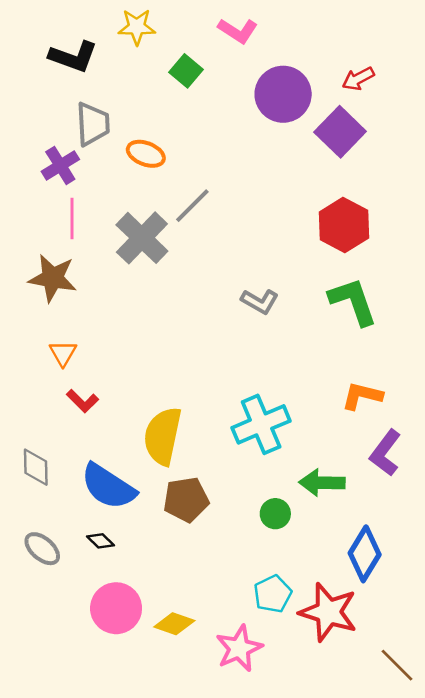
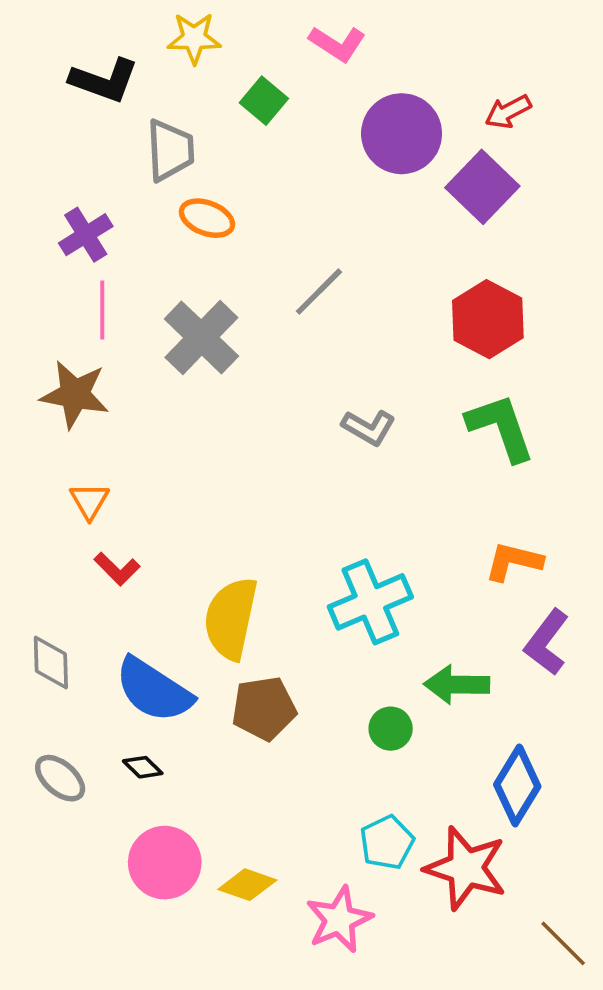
gray trapezoid: (93, 124) -> (170, 150), moved
gray line: (192, 206) -> (319, 292), moved

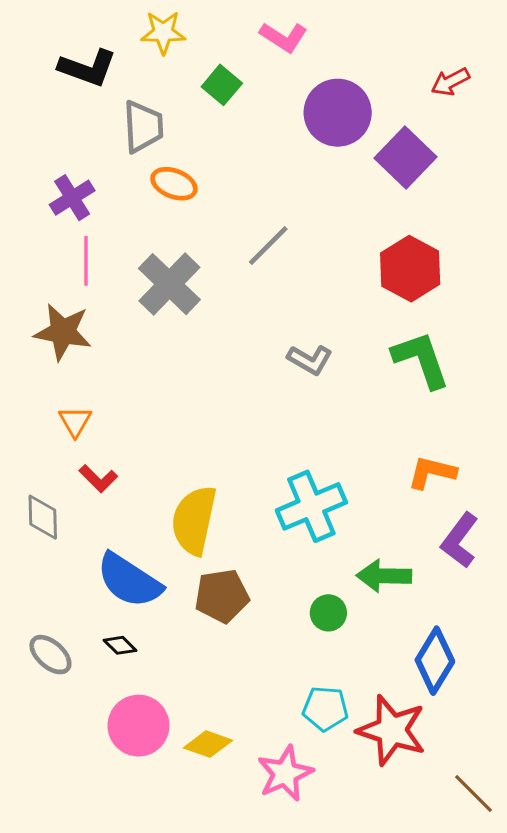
red arrow: (508, 112) -> (450, 82), moved
gray diamond: (51, 662) -> (43, 517), moved
cyan pentagon: (387, 842) -> (325, 709), turned 30

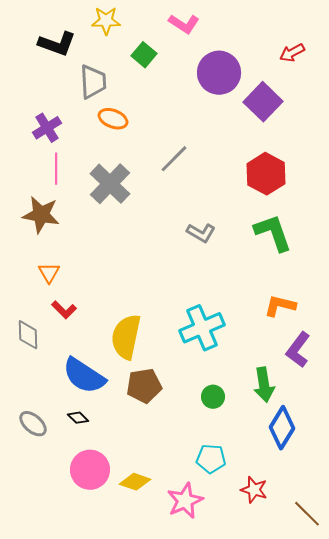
green arrow: (384, 576) -> (264, 385), moved, turned -100
red star: (392, 730) -> (254, 490), moved, size x0.6

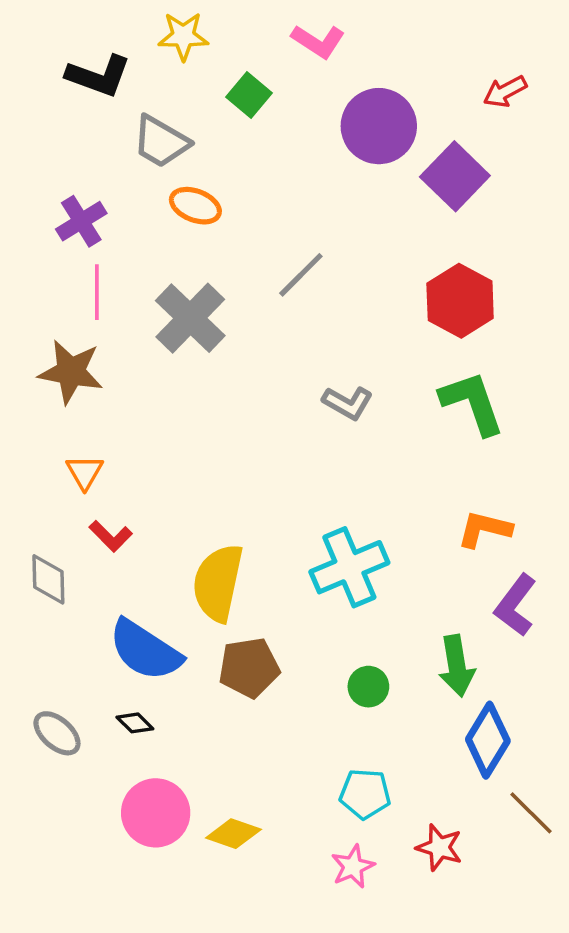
gray trapezoid: (93, 82) -> (161, 142), turned 123
pink star: (185, 501) -> (353, 866), moved, size x0.7
brown line: (307, 514) -> (531, 813), moved

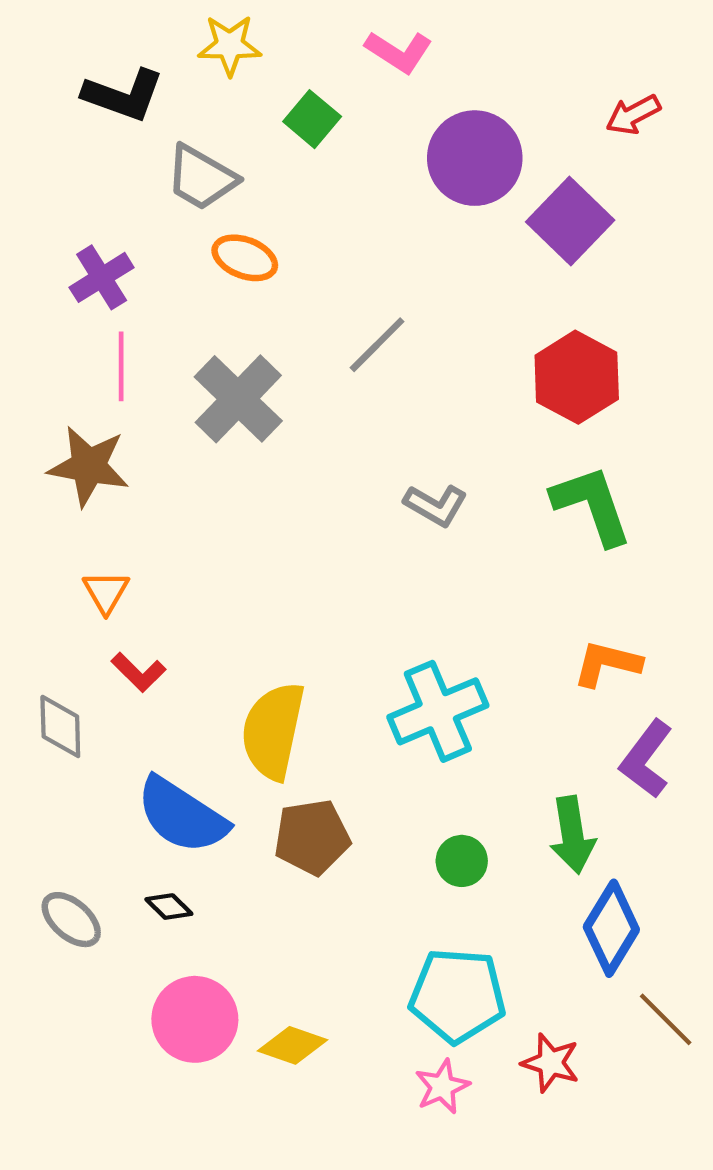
cyan pentagon: (365, 794) -> (457, 995), size x1.5

